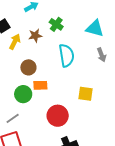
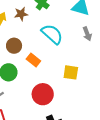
cyan semicircle: (66, 55) -> (52, 34), turned -40
orange rectangle: (40, 85) -> (33, 60), moved, turned 40

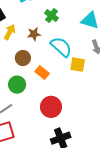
brown star: (21, 14) -> (34, 34), moved
yellow square: (71, 72) -> (78, 65), moved

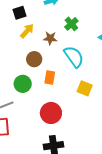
yellow square: (78, 65) -> (85, 88), moved
orange rectangle: (42, 72) -> (50, 77), turned 48

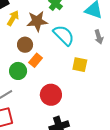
brown star: (50, 38) -> (37, 21), size x1.5
orange rectangle: (50, 77) -> (36, 60), moved, turned 40

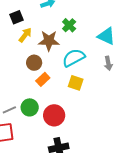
cyan semicircle: (64, 35) -> (74, 58), turned -80
yellow square: (80, 65) -> (76, 83), moved
green circle: (18, 71) -> (30, 107), moved

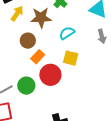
cyan semicircle: (74, 58) -> (67, 33), size x0.7
red circle: (54, 115) -> (50, 75), moved

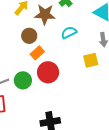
yellow square: (71, 58) -> (91, 60), moved, turned -35

